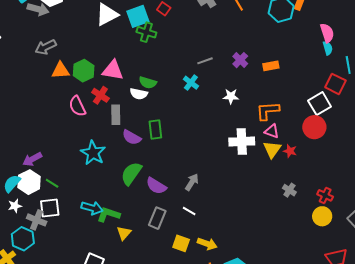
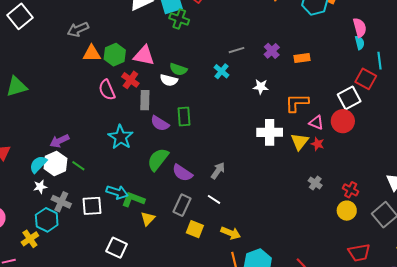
pink triangle: (272, 131) -> (316, 123), moved
white square: (50, 208) -> (92, 206), moved
yellow square: (181, 243) -> (195, 229), moved

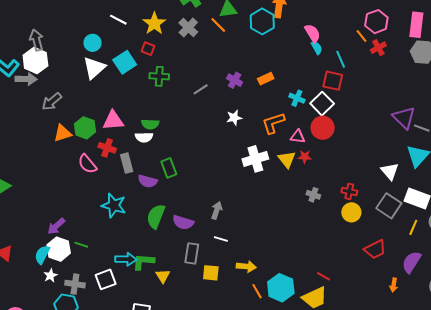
green cross: (179, 19) -> (159, 76), moved
gray arrow: (78, 29) -> (52, 101), moved
cyan cross: (221, 71) -> (297, 98), moved

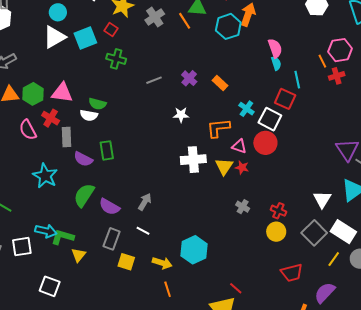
orange rectangle: (266, 79) -> (220, 83), turned 56
white square: (322, 104) -> (270, 119), turned -30
cyan hexagon: (281, 288) -> (194, 250), moved

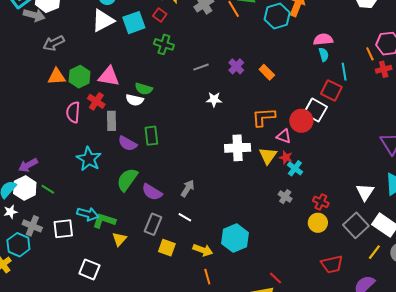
pink semicircle: (275, 48) -> (323, 39), turned -78
cyan cross: (246, 109) -> (295, 168), moved
white star: (181, 115) -> (214, 99), moved
pink semicircle: (28, 130) -> (73, 112), turned 30
red circle: (265, 143) -> (301, 121), moved

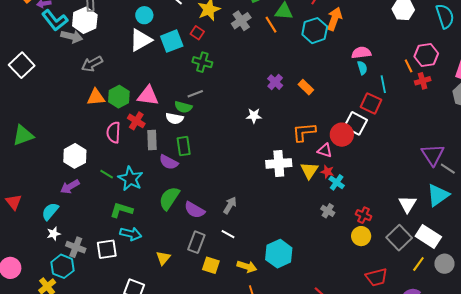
gray line: (201, 67) -> (195, 94), moved
green rectangle: (151, 136) -> (184, 146), moved
white hexagon: (25, 188) -> (75, 156), moved
green line: (48, 189) -> (107, 174), moved
green L-shape: (104, 221) -> (121, 210), moved

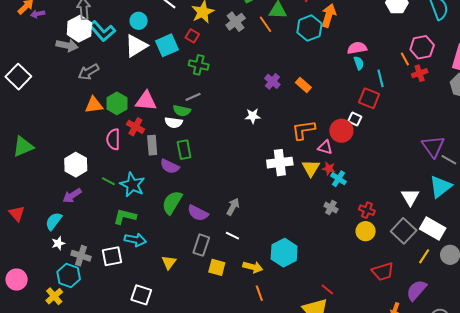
cyan L-shape: (55, 20) -> (102, 31), moved
white square: (356, 123) -> (355, 119), size x0.6

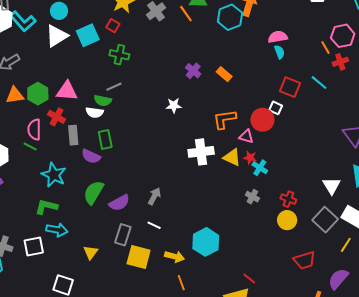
cyan line: (380, 78) -> (319, 83), moved, turned -36
yellow triangle: (311, 168) -> (232, 157), turned -36
green line: (108, 181) -> (30, 146), moved
purple semicircle: (198, 213) -> (119, 203), turned -55
yellow square: (217, 267) -> (139, 257), size x1.4

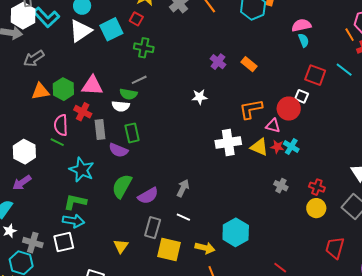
cyan cross: (260, 168) -> (291, 146), moved
cyan arrow: (57, 230) -> (73, 221), moved
red trapezoid: (305, 260) -> (335, 248), turned 125

